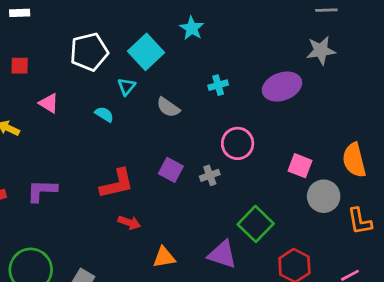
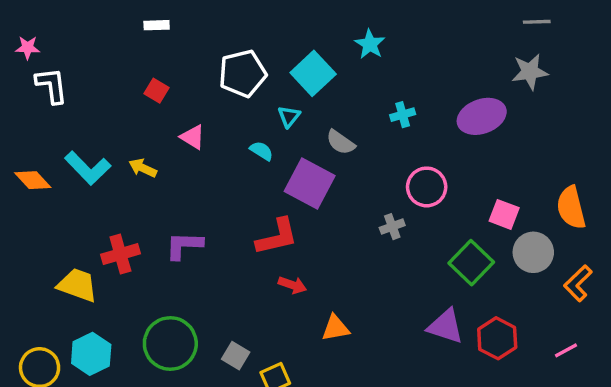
red square: (20, 66) -> (157, 91), turned 30
purple square: (171, 170) -> (310, 184), moved, size x1.6
orange L-shape: (360, 221) -> (578, 283), turned 56
green square: (256, 224) -> (471, 263), moved
purple triangle: (222, 254) -> (446, 326), moved

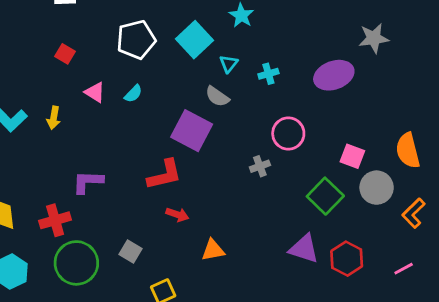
cyan triangle: (289, 116) -> (229, 64), moved
cyan semicircle: (261, 151) -> (133, 94), moved, turned 102
yellow arrow: (143, 168) -> (54, 118), turned -105
red cross: (120, 254) -> (55, 220), moved
gray square: (236, 356) -> (130, 252), moved

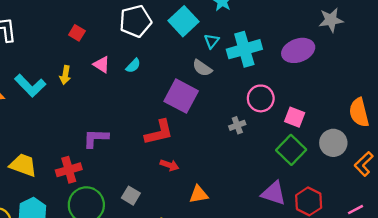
cyan cross: (268, 74) -> (244, 49), size x2.0
yellow arrow: (54, 118) -> (65, 75), moved
pink square: (352, 156) -> (295, 117), moved

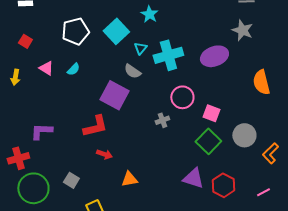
gray star: (331, 20) -> (242, 30), turned 30
orange semicircle: (359, 112) -> (261, 82), moved

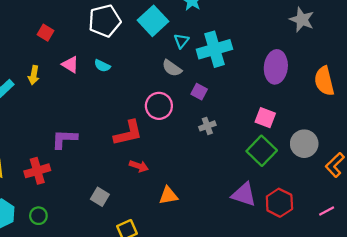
purple ellipse: (214, 56) -> (276, 67), moved, turned -64
cyan semicircle: (73, 69) -> (102, 66), turned 72
purple square: (114, 95) -> (199, 92), moved, size x0.5
pink circle: (182, 97) -> (159, 106), moved
green circle: (33, 188) -> (38, 216), moved, size x0.5

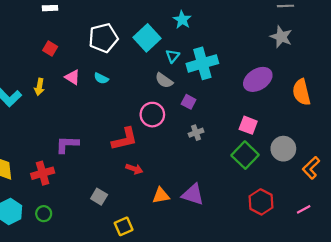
purple ellipse: (276, 67) -> (258, 79), turned 52
purple triangle: (244, 194) -> (193, 194), moved

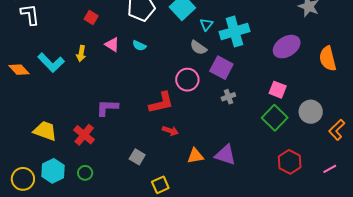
purple square: (189, 102) -> (221, 68), size x1.6
red cross: (43, 173) -> (84, 135), turned -35

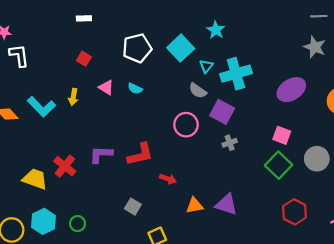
red L-shape: (161, 103) -> (140, 154), moved
red cross: (84, 135) -> (65, 166), moved

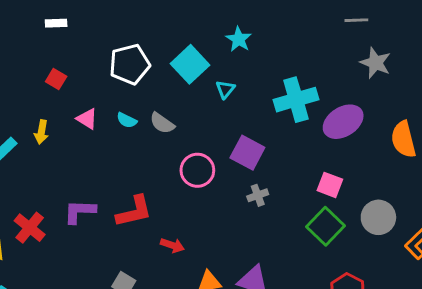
gray line: (319, 16) -> (356, 20), moved
cyan cross: (236, 74) -> (296, 100), moved
gray semicircle: (198, 91) -> (162, 123), moved

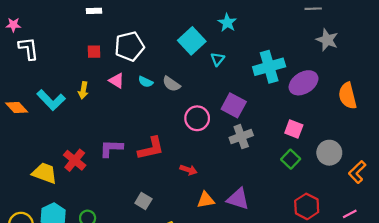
white pentagon: (130, 64) -> (129, 46), moved
red square: (56, 79) -> (94, 52), turned -32
gray cross: (258, 195) -> (241, 137), size x1.5
green square: (325, 226) -> (291, 159), size x0.7
red arrow: (172, 245) -> (189, 170), moved

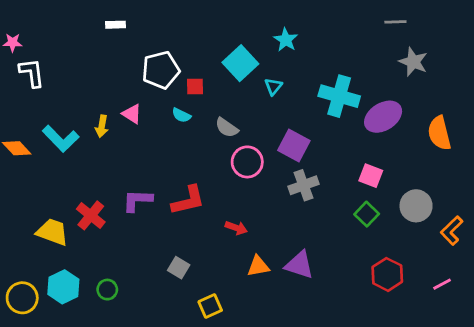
red square: (94, 52) -> (195, 86), moved
cyan cross: (269, 67) -> (339, 96), turned 32
pink triangle: (117, 81) -> (132, 114), moved
gray semicircle: (171, 84) -> (227, 128), moved

